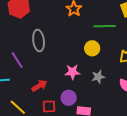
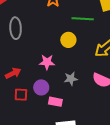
gray star: (98, 77) -> (71, 79), moved

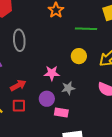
yellow circle: (68, 40) -> (79, 56), moved
gray star: (71, 79) -> (68, 88), moved
red square: (21, 95) -> (19, 106), moved

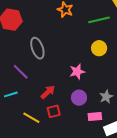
gray star: (68, 88) -> (106, 97), moved
pink rectangle: (61, 112) -> (95, 117), moved

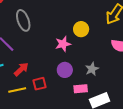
yellow circle: (99, 48) -> (81, 29), moved
red arrow: (48, 92) -> (21, 69), moved
yellow line: (31, 118) -> (17, 90), turned -42

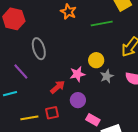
red arrow: (21, 69) -> (58, 87), moved
gray star: (92, 69) -> (107, 76), moved
pink rectangle: (81, 89) -> (93, 120), turned 32

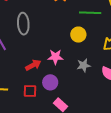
yellow circle: (96, 60) -> (78, 35), moved
red square: (52, 113) -> (30, 91), moved

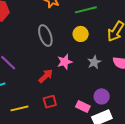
gray ellipse: (23, 24) -> (45, 36), moved
purple circle: (50, 82) -> (102, 96), moved

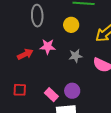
red square: (50, 102) -> (20, 90), moved

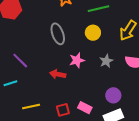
red arrow: (25, 54) -> (58, 74), turned -126
pink rectangle: (51, 95) -> (85, 108), moved

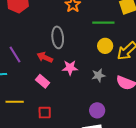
yellow circle: (93, 33) -> (105, 46), moved
red arrow: (58, 74) -> (45, 57), moved
pink rectangle: (85, 108) -> (43, 81), moved

